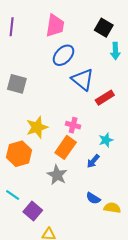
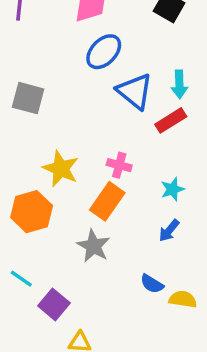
cyan arrow: (115, 51) -> (179, 84), moved
yellow star: (37, 127) -> (61, 169), turned -30
blue arrow: (93, 161) -> (169, 230), moved

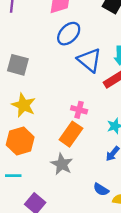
yellow star: (61, 169) -> (24, 105), moved
cyan line: (21, 279) -> (13, 176), moved, turned -35

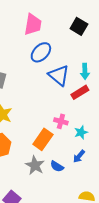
pink cross: (79, 110) -> (61, 121), moved
blue semicircle: (101, 189) -> (57, 166), moved

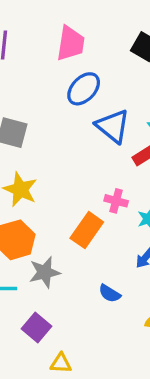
gray star: (35, 165) -> (45, 272), moved, turned 30
blue semicircle: (57, 166) -> (110, 293), moved

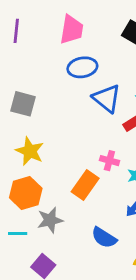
blue ellipse: (84, 89) -> (82, 67), turned 36
blue semicircle: (110, 293) -> (104, 238), size x1.4

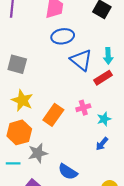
pink cross: (109, 161) -> (83, 108), turned -32
orange rectangle: (85, 185) -> (53, 115), moved
blue semicircle: (104, 238) -> (68, 172), moved

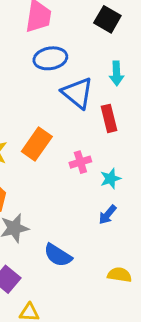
cyan arrow: (108, 56) -> (117, 73), moved
red rectangle: (103, 78) -> (109, 118), turned -72
orange rectangle: (53, 115) -> (37, 144), moved

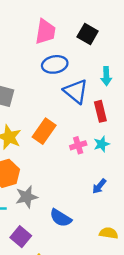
black square: (107, 19) -> (88, 34), moved
cyan star: (110, 179) -> (102, 144), moved

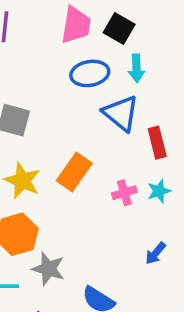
black square: (88, 34) -> (119, 29), moved
cyan arrow: (106, 76) -> (136, 68), moved
gray star: (27, 197) -> (48, 269), turned 30

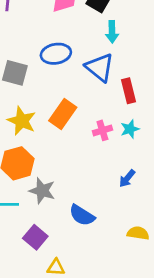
blue ellipse: (90, 73) -> (56, 54), moved

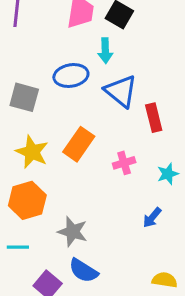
cyan arrow: (112, 32) -> (105, 51), moved
cyan star: (130, 129) -> (168, 174), moved
gray star: (42, 191) -> (73, 232), moved
blue semicircle: (82, 215) -> (83, 271), moved

